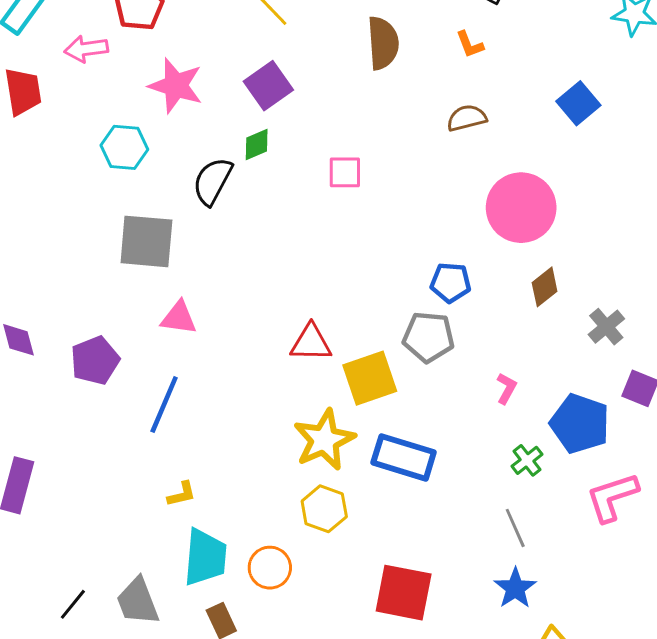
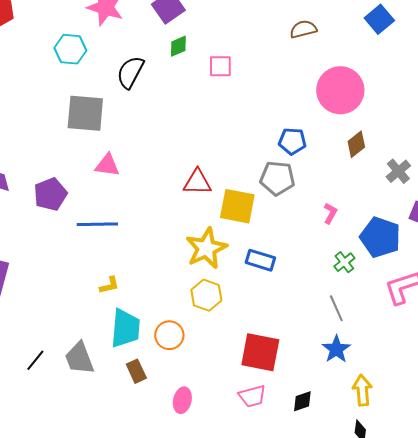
green diamond: (257, 144) -> (178, 46), moved
yellow square: (370, 378) -> (237, 206), turned 30
blue line: (164, 405) -> (97, 224), turned 66
blue rectangle: (404, 457) -> (260, 260), size x0.7

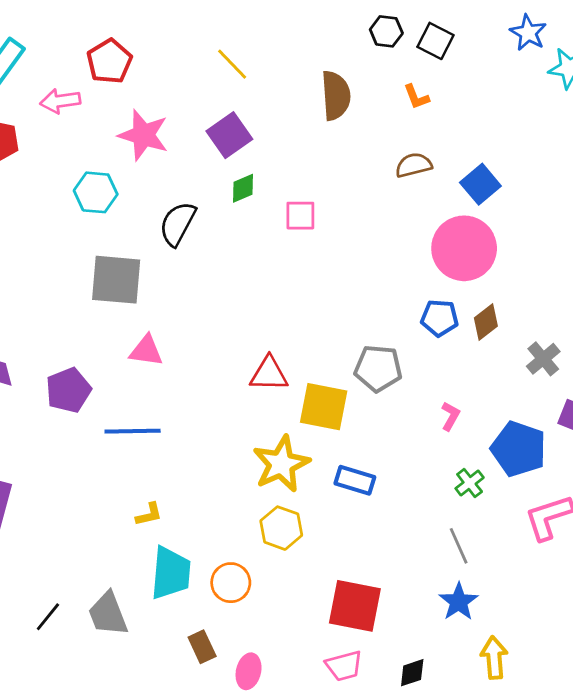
blue square: (379, 19) -> (480, 184), moved
blue pentagon: (292, 141) -> (440, 318), moved
brown rectangle: (136, 371) -> (202, 647), moved

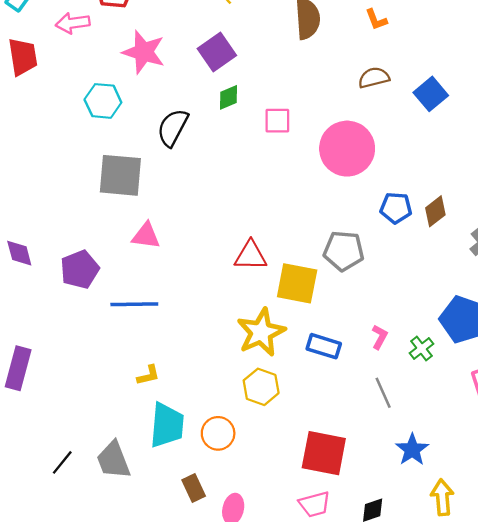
pink circle: (464, 248) -> (347, 149), moved
pink L-shape: (450, 416) -> (380, 337), moved
gray line: (459, 546) -> (383, 393), moved

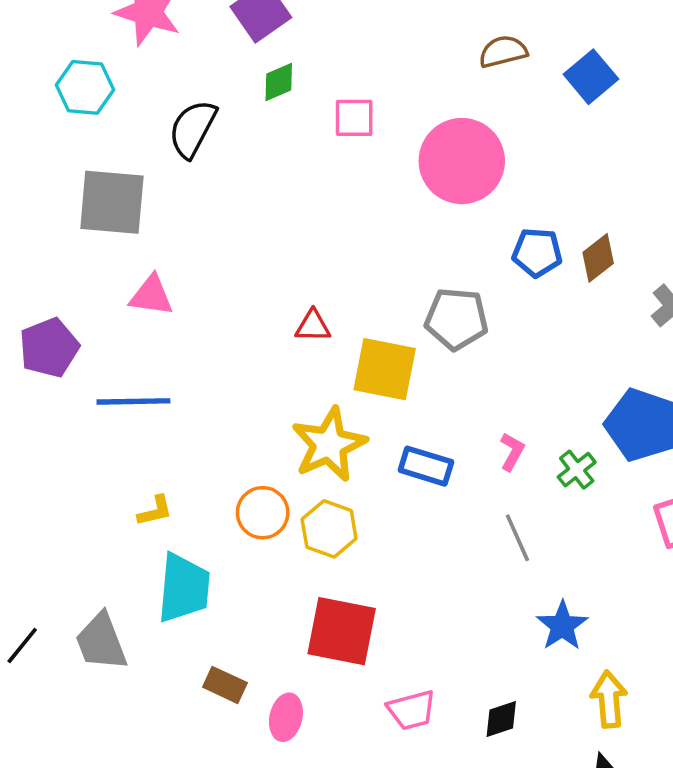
red triangle: (251, 256) -> (313, 326), size x0.7
orange circle: (218, 433) -> (263, 513), moved
red square: (324, 453) -> (342, 631), moved
brown rectangle: (194, 488) -> (225, 685), turned -40

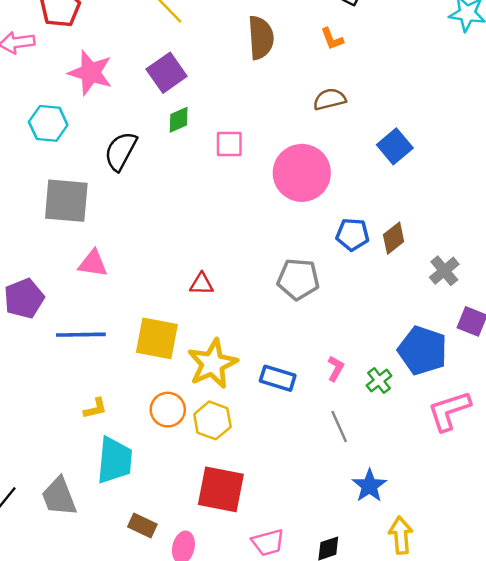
blue square: (591, 77) -> (395, 146), moved
yellow square: (385, 369) -> (157, 338), moved

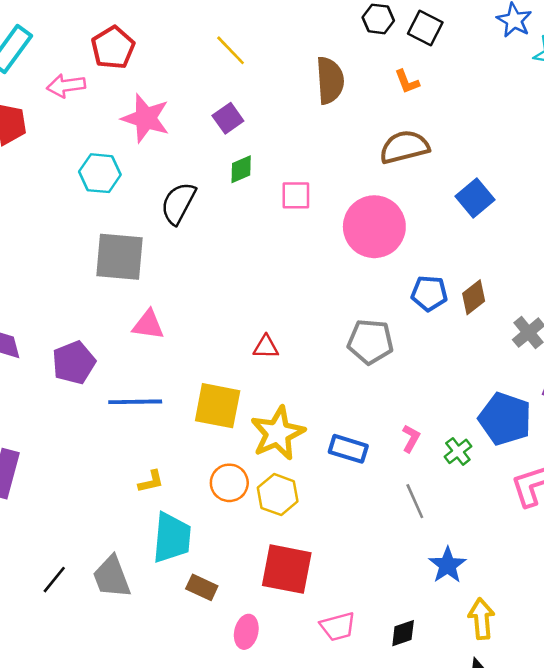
purple square: (167, 73) -> (228, 118), size x0.7
brown semicircle: (330, 99) -> (404, 147), size x1.4
brown rectangle: (142, 526) -> (202, 587), moved

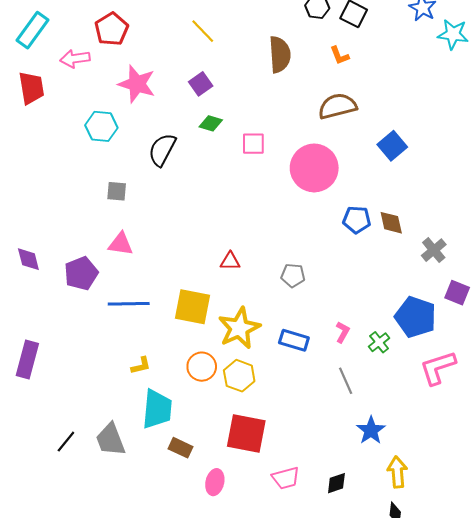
green diamond: (241, 169) -> (211, 123), turned 40
gray square: (120, 257) -> (117, 191), size x0.5
brown diamond: (474, 297) -> (391, 223), turned -64
pink triangle: (148, 325) -> (121, 244), moved
gray pentagon: (370, 342) -> (293, 275), moved, size x0.7

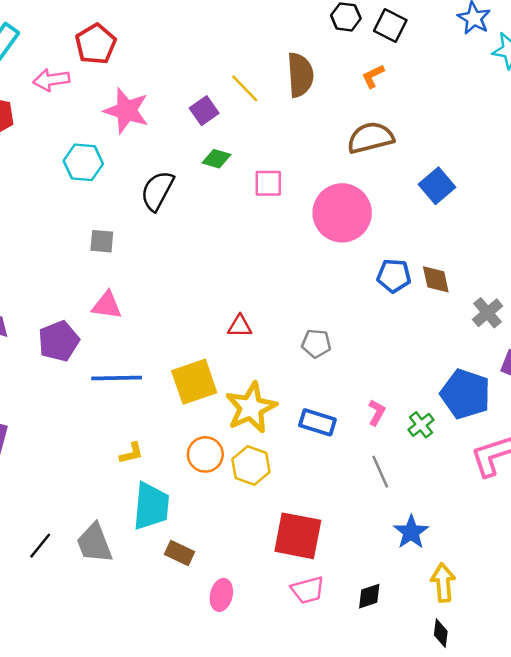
yellow line: (203, 31) -> (245, 88), moved
orange L-shape: (340, 55) -> (373, 76), turned 85
yellow square: (193, 307) -> (194, 382), turned -30
red square: (246, 433) -> (298, 536), moved

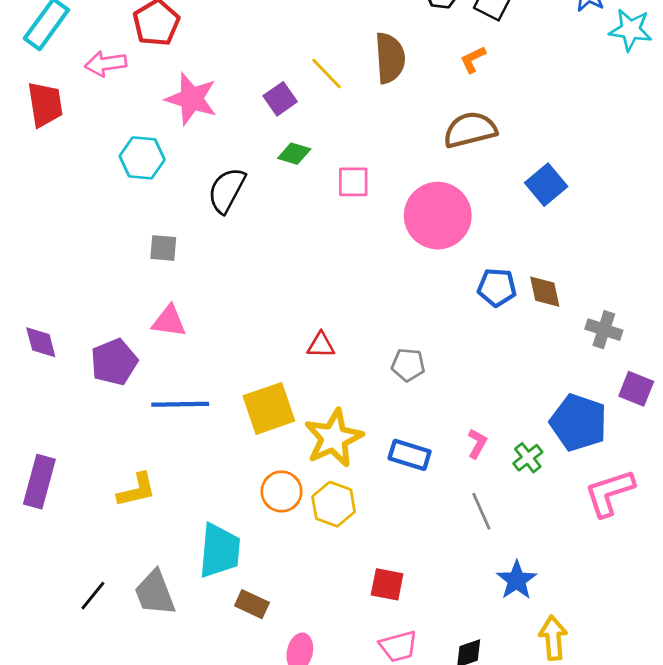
gray cross: (488, 313) -> (604, 330), turned -32
yellow L-shape: (131, 453) -> (137, 490), moved, size x1.4
red square: (298, 536) -> (387, 584), size x0.6

